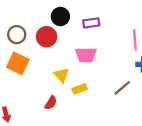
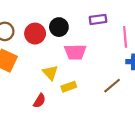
black circle: (60, 16) -> (59, 27), moved
purple rectangle: (91, 23) -> (98, 19), moved

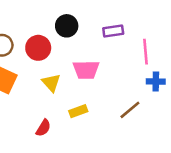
black circle: (59, 27) -> (67, 26), moved
yellow triangle: (50, 73) -> (51, 83), moved

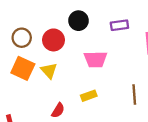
yellow triangle: (51, 83) -> (49, 71), moved
brown line: (130, 110) -> (134, 95), turned -54

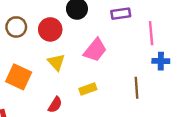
pink trapezoid: (96, 59) -> (95, 50), turned -50
orange square: (23, 68) -> (19, 77), moved
yellow triangle: (49, 71) -> (56, 62), moved

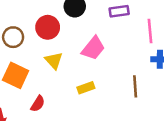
brown circle: (16, 27) -> (13, 37), moved
red semicircle: (55, 105) -> (38, 104), moved

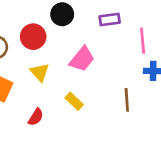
yellow rectangle: (86, 88) -> (74, 101), turned 63
red semicircle: (38, 104) -> (36, 117), moved

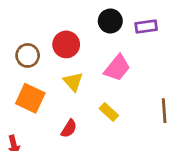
black circle: (62, 14) -> (110, 21), moved

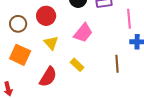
red semicircle: (69, 129) -> (48, 77), size x1.5

